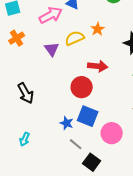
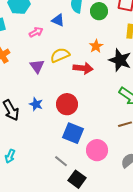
pink arrow: (51, 15) -> (36, 32), size x0.6
orange star: (98, 29) -> (96, 46), moved
red arrow: (98, 66) -> (83, 68), moved
blue star: (67, 123) -> (36, 104), moved

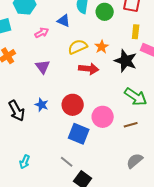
yellow semicircle: (60, 55) -> (78, 47), moved
pink circle: (97, 150) -> (103, 117), moved
cyan arrow: (10, 156) -> (25, 162), moved

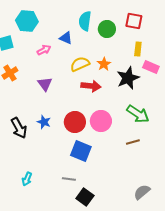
black star: (126, 61) -> (128, 78), turned 30
pink circle: (103, 117) -> (101, 121), moved
gray semicircle: (135, 161) -> (142, 192), moved
gray line: (67, 162) -> (69, 179), turned -32

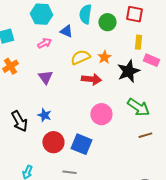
cyan hexagon: (27, 21) -> (41, 14), moved
red circle: (75, 122) -> (53, 142), moved
brown line: (133, 142) -> (145, 135), moved

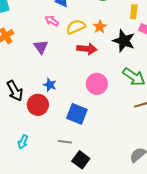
pink arrow: (44, 43) -> (52, 21), moved, turned -120
black star: (128, 71) -> (124, 41), turned -30
blue star: (44, 115) -> (50, 85), moved
red circle: (53, 142) -> (38, 105), moved

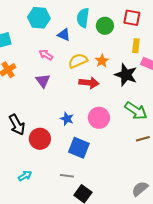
pink arrow: (52, 21) -> (46, 55), moved
blue star: (50, 85) -> (67, 119), moved
cyan arrow: (23, 142) -> (25, 176), turned -144

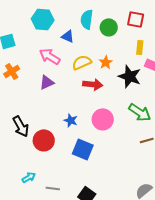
pink arrow: (46, 55) -> (50, 56), size x1.5
purple triangle: (43, 81) -> (47, 82), turned 42
gray line: (67, 176) -> (53, 188), moved

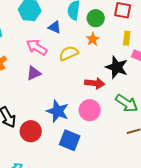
orange star: (106, 62) -> (93, 39), moved
red arrow: (93, 84) -> (95, 83), moved
blue star: (71, 120) -> (58, 111), size x1.6

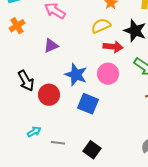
yellow semicircle: (69, 53) -> (101, 26), moved
purple triangle: (34, 73) -> (51, 46), moved

